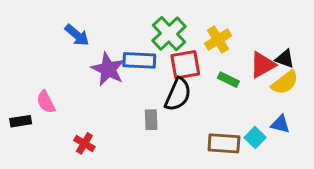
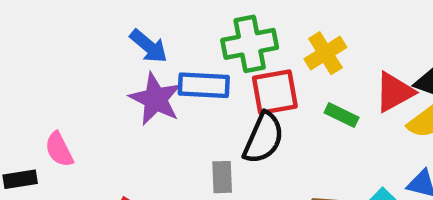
green cross: (169, 34) -> (250, 44), turned 32
blue arrow: (77, 35) -> (149, 46), moved

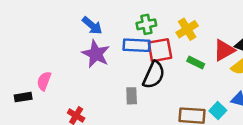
green cross: (250, 44) -> (146, 24), size x0.7
blue rectangle: (204, 85) -> (137, 45), moved
pink semicircle: (59, 149) -> (44, 81), turned 48

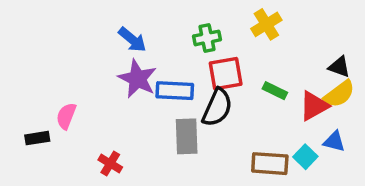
yellow cross: (187, 29) -> (266, 24), moved
blue rectangle: (137, 45) -> (175, 91), moved
red triangle: (224, 50) -> (314, 106), moved
gray rectangle: (132, 96) -> (187, 136), size x1.5

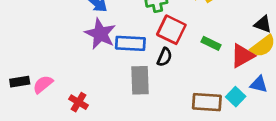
red square: (226, 74) -> (171, 30), turned 36
black semicircle: (217, 108) -> (165, 57), size x0.6
pink semicircle: (66, 116) -> (43, 84), moved, turned 30

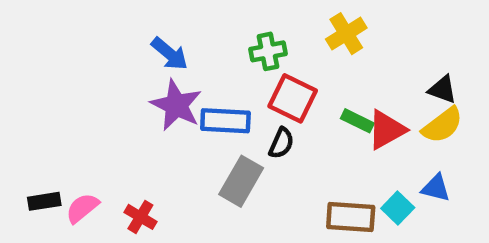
red triangle: (242, 56) -> (387, 130), moved
gray rectangle: (140, 80) -> (241, 181), turned 32
black rectangle: (20, 82) -> (44, 201), moved
pink semicircle: (43, 84) -> (82, 208), moved

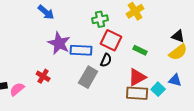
blue arrow: (170, 54) -> (46, 12), moved
red triangle: (387, 130) -> (137, 77), moved
red cross: (140, 217) -> (43, 76), moved

